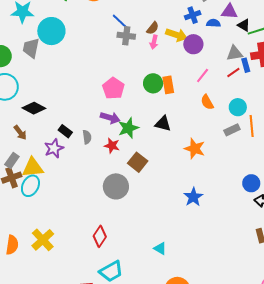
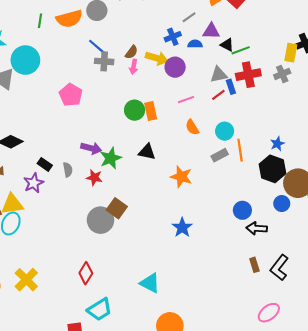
pink line: (203, 75) -> (186, 100), turned 35
pink pentagon: (113, 88) -> (71, 95), moved
brown square: (138, 162) -> (117, 208), moved
cyan triangle: (160, 248) -> (150, 283), size x1.5

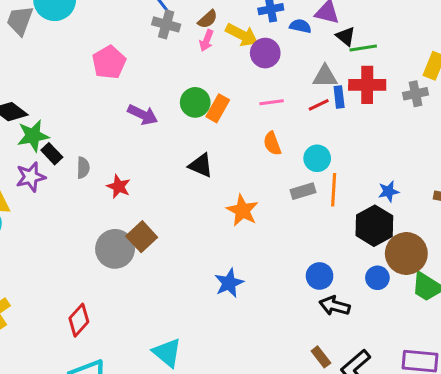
orange rectangle: (151, 111) -> (218, 108), turned 30
purple arrow: (91, 148) -> (143, 115), moved
green star: (111, 158) -> (33, 136), moved
brown rectangle: (254, 265) -> (321, 357), turned -32

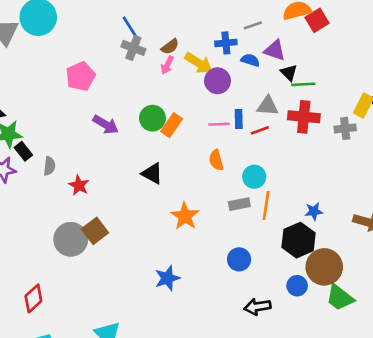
blue rectangle: (339, 97) -> (239, 119), moved
blue circle: (320, 276) -> (239, 259), moved
black arrow: (335, 306) -> (257, 307), turned -30

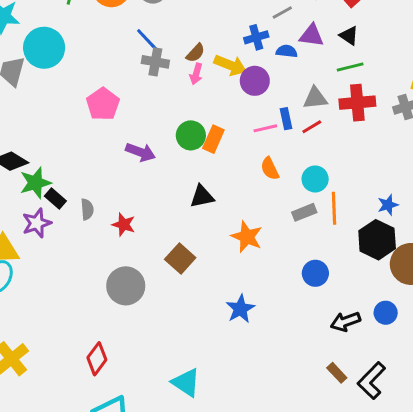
black triangle: (289, 73) -> (349, 36), moved
black triangle: (152, 173) -> (202, 196), turned -30
brown square: (95, 231) -> (180, 259), moved
blue circle: (297, 286) -> (386, 313), moved

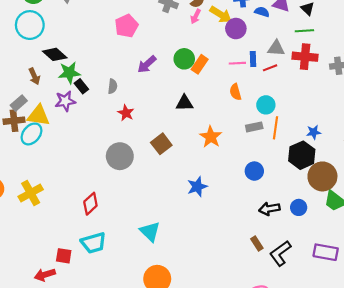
purple arrow: (141, 152) -> (147, 64), turned 108
gray semicircle: (87, 209) -> (113, 86), moved

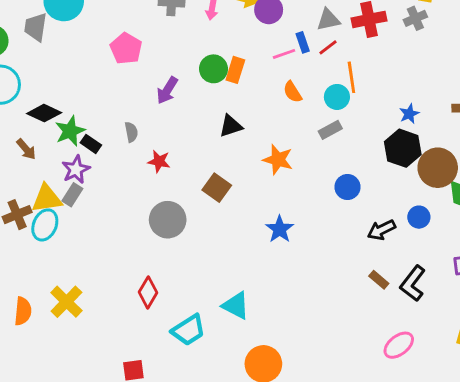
gray rectangle: (19, 103) -> (72, 195), moved
orange line: (276, 128) -> (351, 77), moved
cyan trapezoid: (93, 243) -> (189, 330), moved

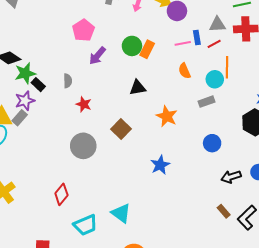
pink pentagon: (126, 48) -> (83, 30), moved

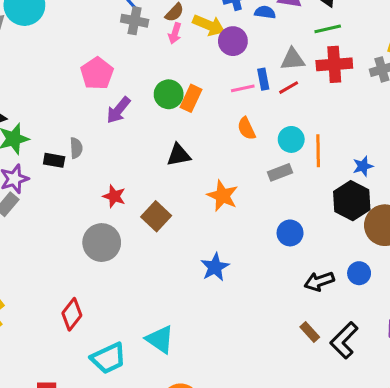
orange line: (227, 67) -> (318, 151), moved
black rectangle: (38, 85) -> (54, 160), moved, turned -32
red star: (84, 104) -> (114, 196), moved

